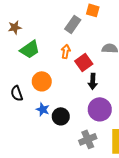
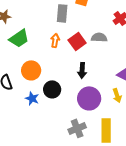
gray rectangle: (73, 24) -> (62, 13), turned -30
red square: (84, 62) -> (77, 41), moved
black circle: (61, 116) -> (52, 89), moved

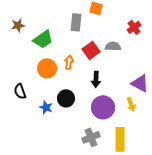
green trapezoid: (19, 38) -> (43, 39), moved
orange arrow: (55, 40) -> (69, 62), moved
orange circle: (31, 70) -> (47, 68), moved

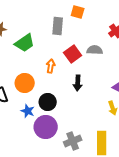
orange circle: (47, 68) -> (25, 83), moved
purple circle: (103, 107) -> (46, 127), moved

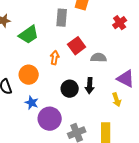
gray semicircle: (95, 50) -> (99, 58), moved
black arrow: (78, 83) -> (90, 86), moved
black circle: (48, 102) -> (70, 89), moved

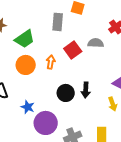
gray semicircle: (99, 58) -> (96, 43), moved
orange circle: (29, 75) -> (26, 65), moved

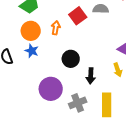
black arrow: (86, 90) -> (91, 76), moved
blue star: (28, 107) -> (32, 51), moved

